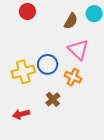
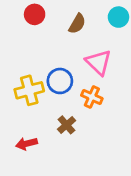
brown semicircle: (71, 21) -> (77, 24), moved

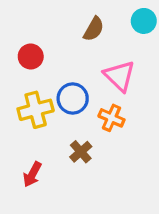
red circle: (35, 14) -> (31, 56), moved
red arrow: (27, 144) -> (32, 174), turned -48

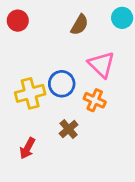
red circle: (31, 56) -> (18, 21), moved

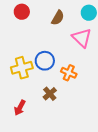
red circle: (18, 21) -> (22, 12), moved
pink triangle: (102, 65) -> (82, 38), moved

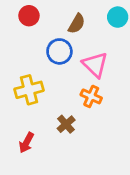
pink triangle: (82, 38) -> (95, 65), moved
blue circle: (45, 61) -> (59, 51), moved

